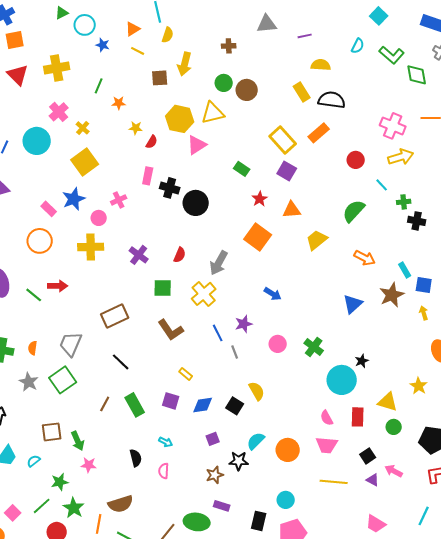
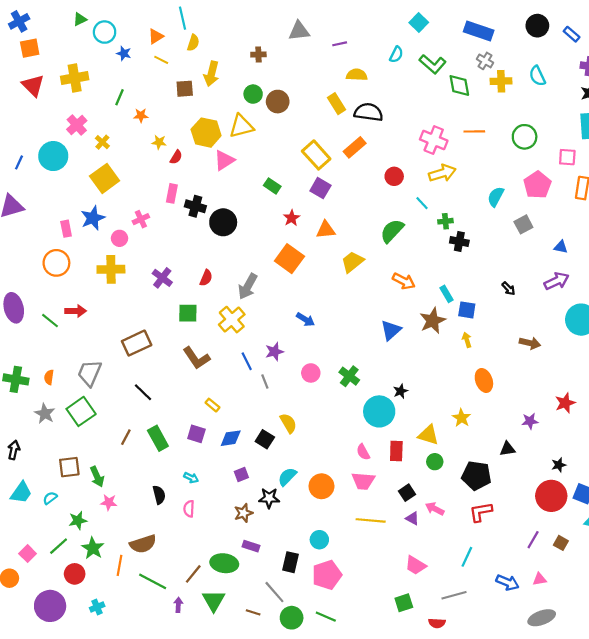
pink rectangle: (49, 209) -> (66, 229), turned 35

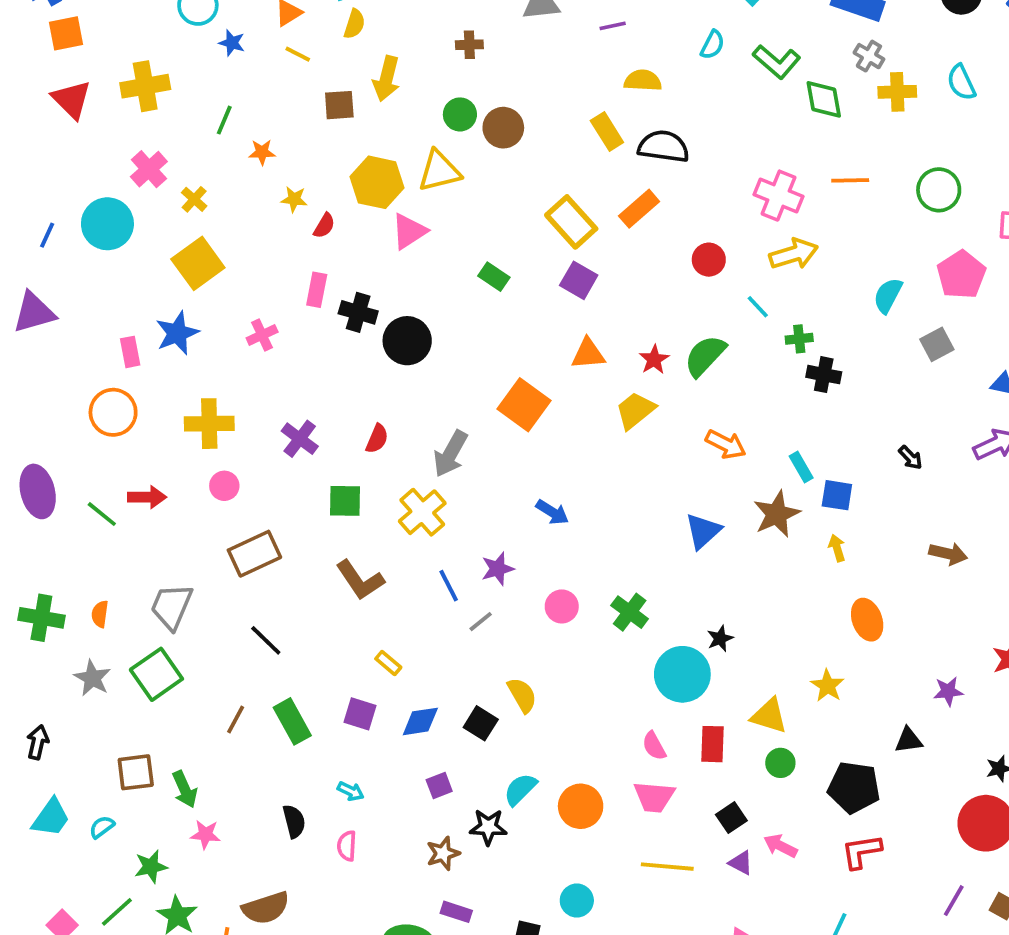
red star: (292, 218) -> (654, 360), moved
pink circle: (120, 238) -> (224, 486), moved
gray line: (265, 382) -> (481, 622), turned 72

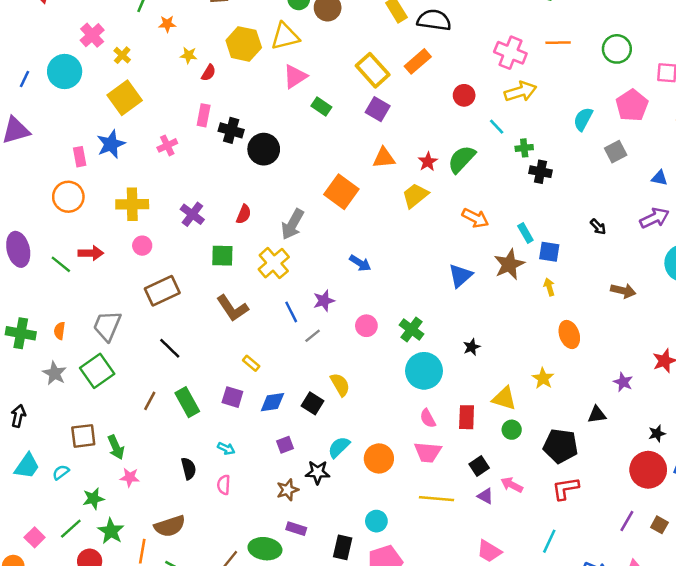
pink triangle: (409, 231) -> (295, 77), moved
cyan circle: (682, 674) -> (424, 371), moved
purple star: (948, 691) -> (623, 382), turned 30

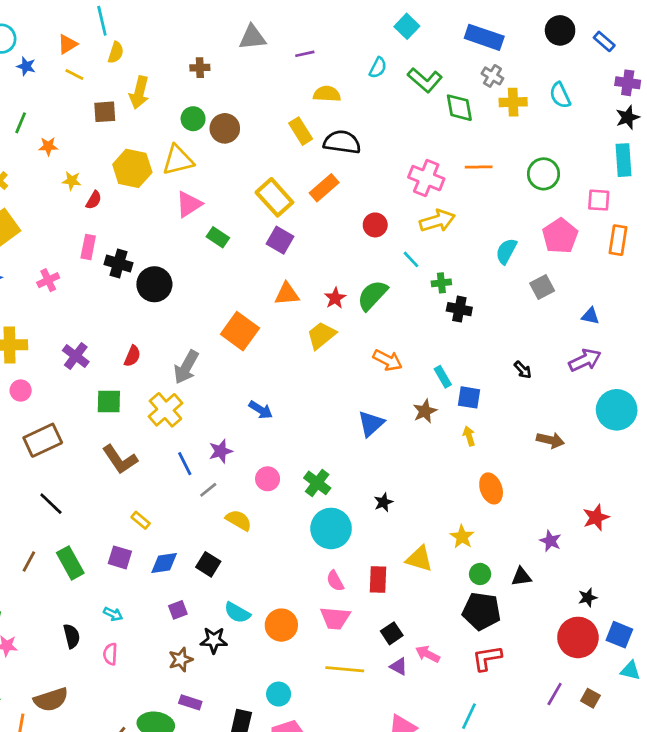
brown star: (509, 264) -> (425, 411), size x0.7
yellow semicircle: (340, 385) -> (239, 520), moved, turned -30
green circle: (512, 430) -> (480, 574), moved
cyan semicircle: (339, 447) -> (237, 613), turned -105

